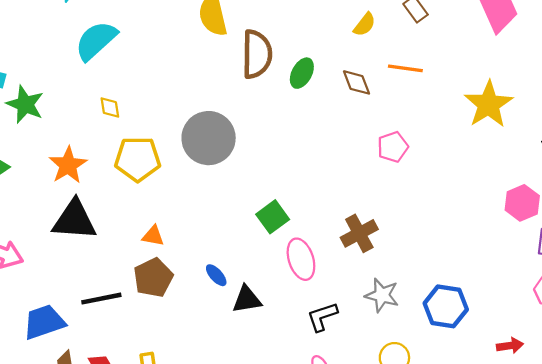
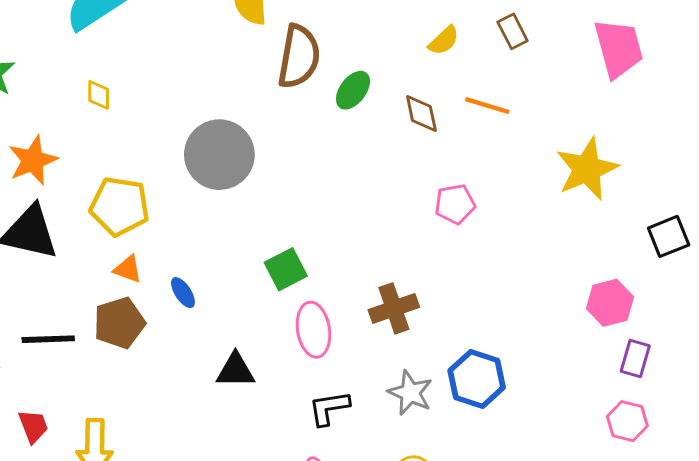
yellow pentagon: (138, 159) -> (120, 206), moved
blue ellipse: (216, 275) -> (183, 293), moved
blue hexagon: (446, 306) -> (477, 379), moved

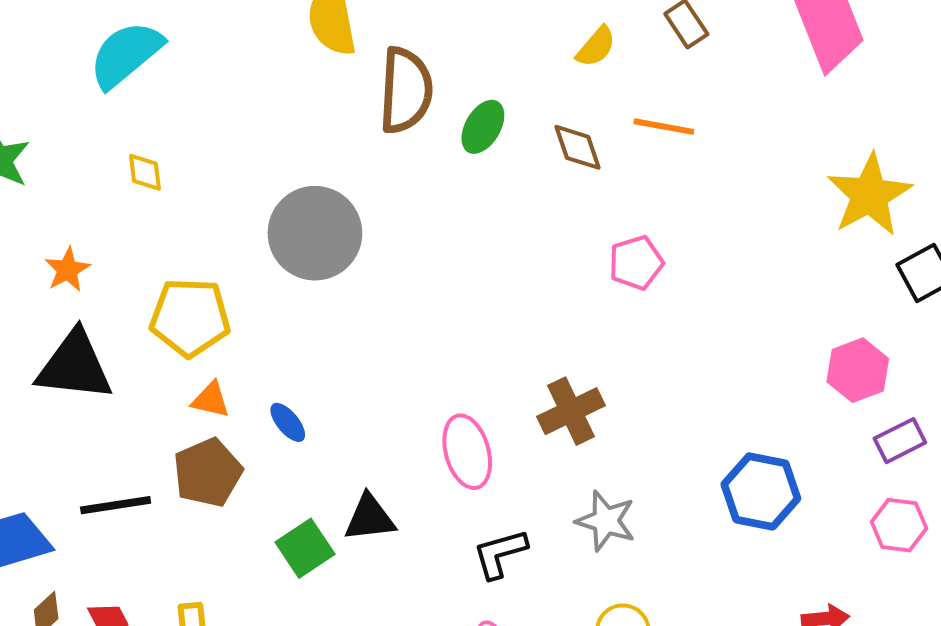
orange star: (33, 160) -> (67, 270), size x0.7
yellow star: (587, 169) -> (869, 195), moved
green square: (286, 269) -> (305, 548), moved
purple rectangle: (635, 358) -> (900, 441), turned 54
blue hexagon: (477, 379) -> (761, 491), moved

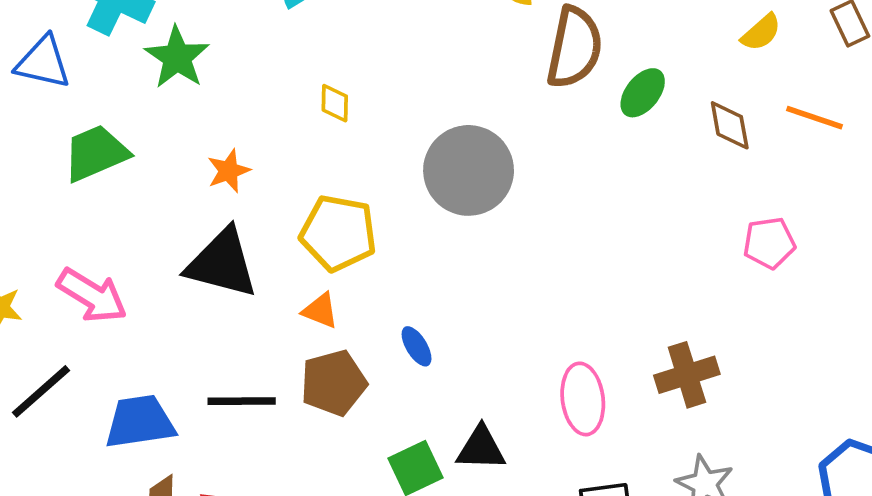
yellow diamond: (145, 172) -> (335, 103), moved
orange triangle: (211, 400) -> (320, 311), moved

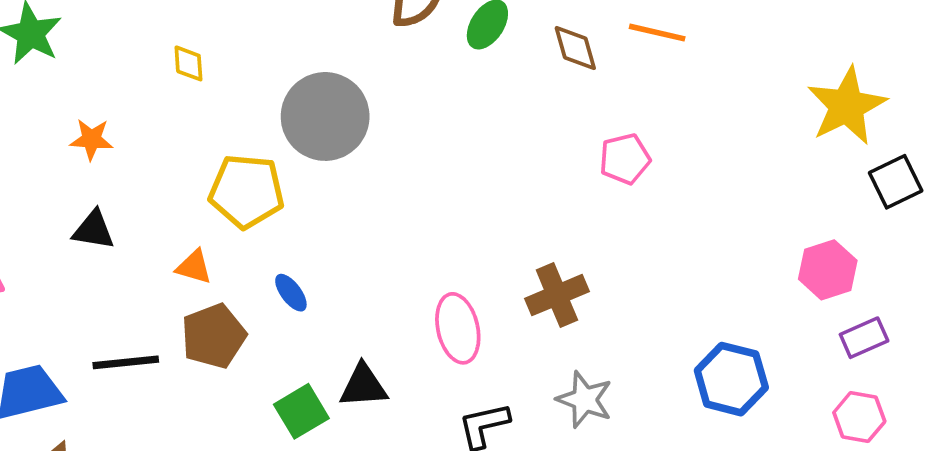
orange star: (229, 171) -> (91, 139), turned 30
yellow pentagon: (338, 233) -> (247, 191), moved
black triangle: (222, 263) -> (94, 230), size x0.6

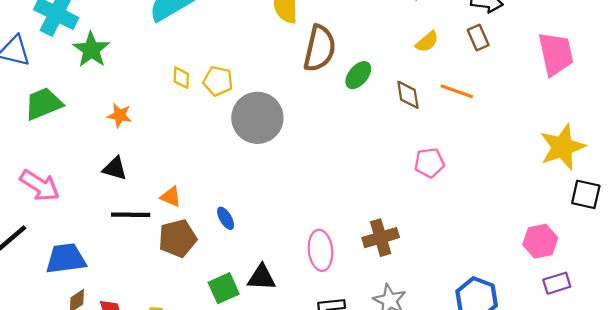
black square: (896, 182) -> (586, 194), turned 32
yellow pentagon: (247, 191) -> (218, 81), moved, size x0.7
black line: (126, 362) -> (131, 215), moved

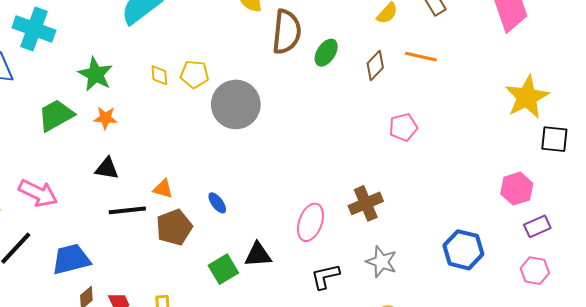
green star: (91, 50) -> (95, 74), moved
brown diamond: (408, 95) -> (375, 66), turned 60
green trapezoid: (43, 104) -> (56, 115), moved
pink ellipse: (320, 250) -> (310, 222), turned 33

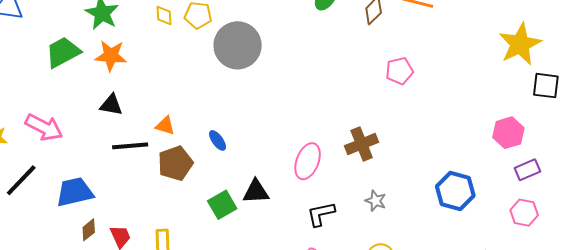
orange star: (105, 118) -> (111, 56), size x1.4
gray star: (381, 262) -> (376, 201), size x0.7

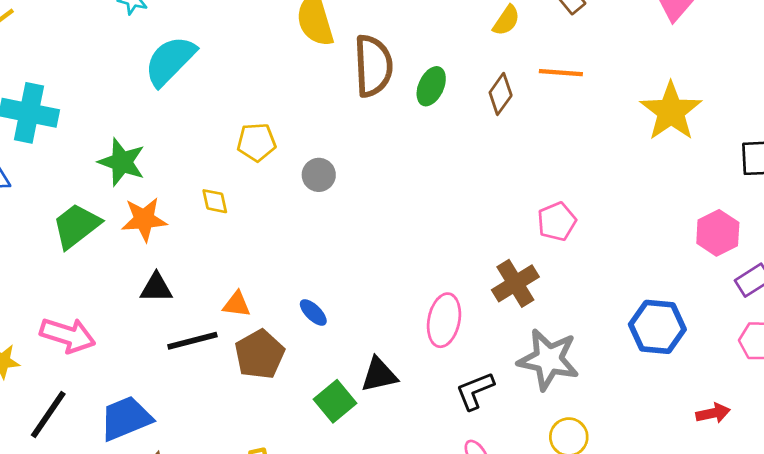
yellow diamond: (164, 15) -> (215, 201), moved
yellow star: (520, 44) -> (671, 111), moved
gray circle: (238, 45) -> (319, 175), size x0.5
pink pentagon: (399, 71) -> (557, 222), moved
gray star: (376, 201) -> (548, 359), size x2.0

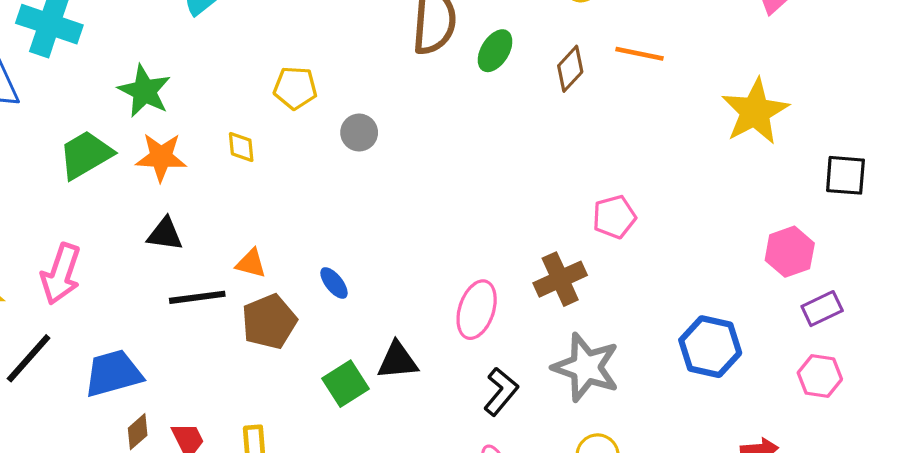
pink arrow: (68, 335) -> (61, 274), turned 84
black L-shape: (475, 391) -> (501, 392), turned 144

